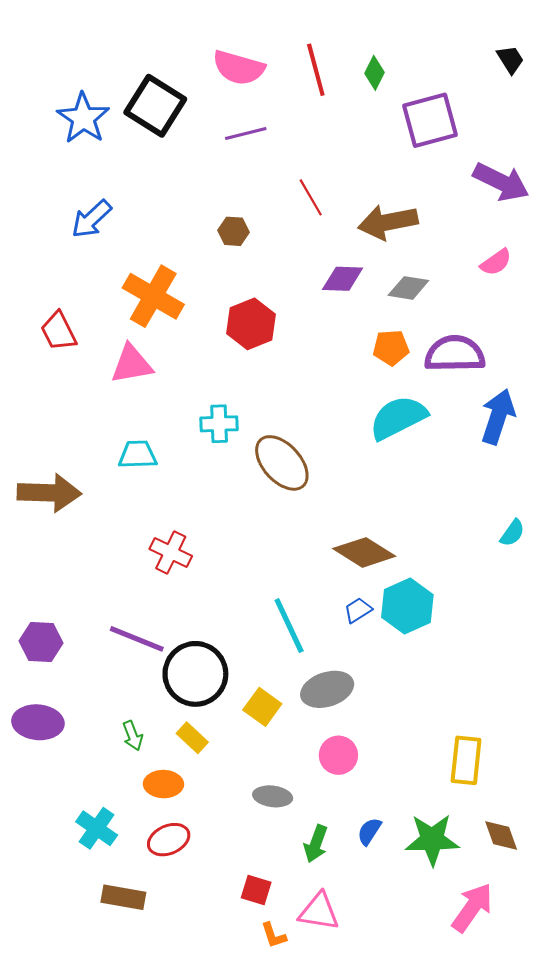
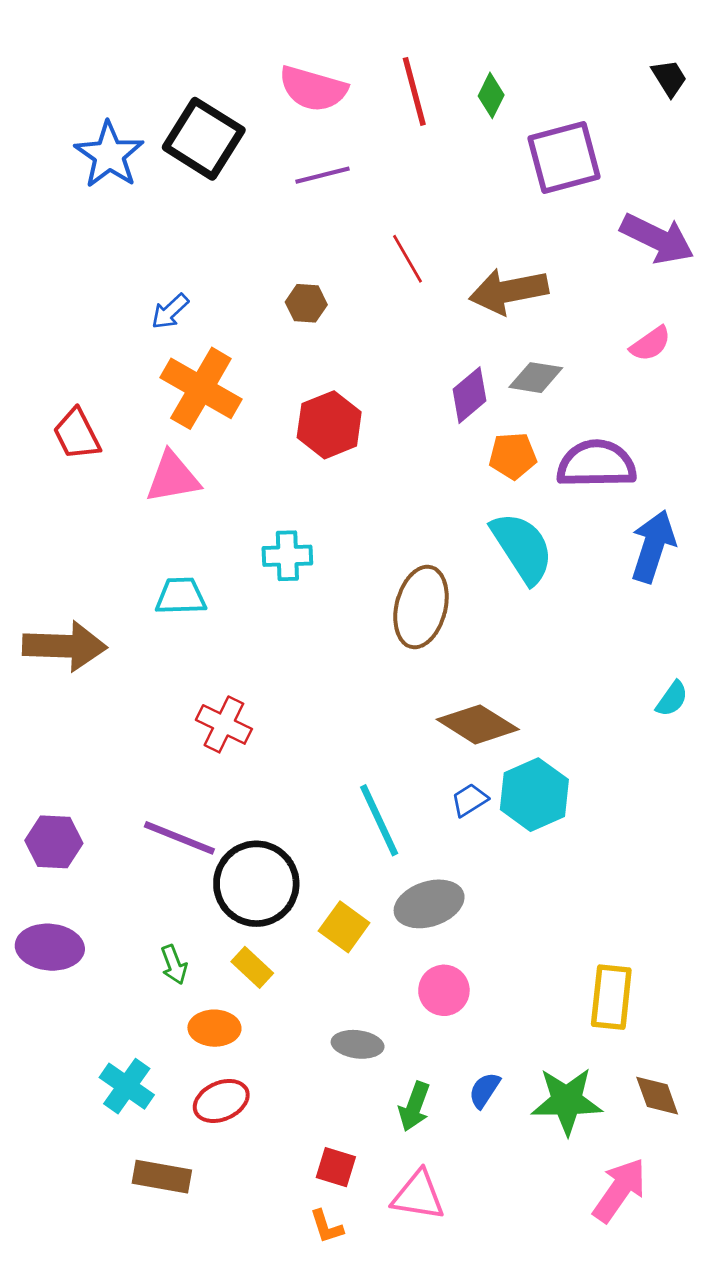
blue arrow: (91, 219) -> (170, 311), moved, size x0.7
purple diamond: (343, 279) -> (470, 395), moved, turned -42
cyan semicircle: (398, 418) -> (522, 548), turned 84
brown ellipse: (282, 463) -> (421, 607), moved, turned 56
orange L-shape: (274, 935) -> (327, 1227), moved

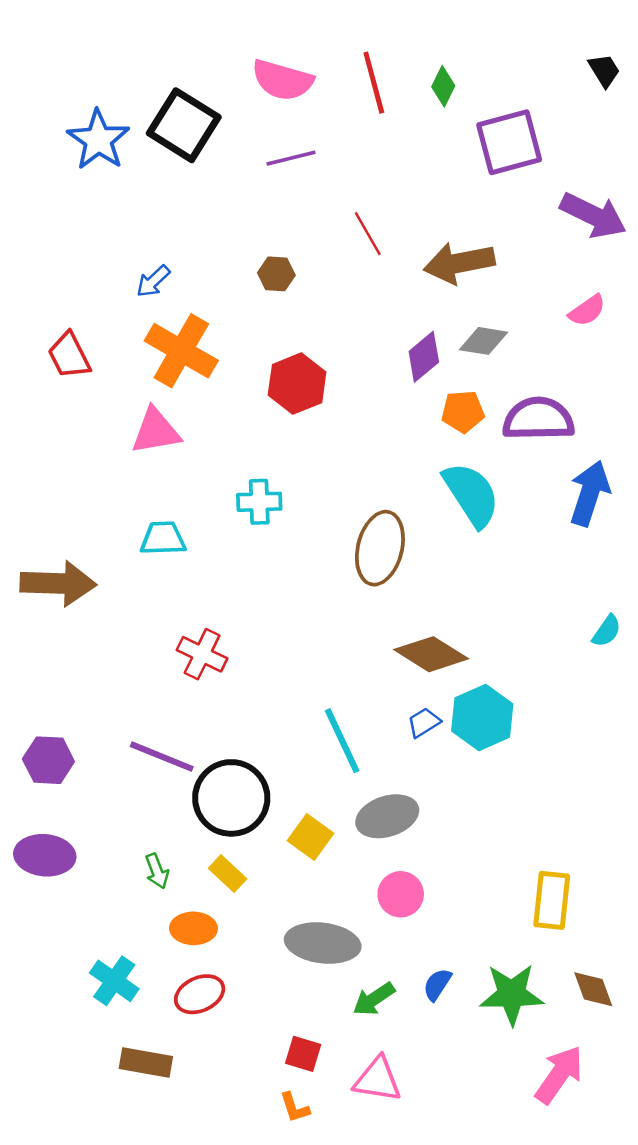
red trapezoid: (77, 434) -> (69, 356), moved
gray ellipse: (358, 1044) -> (323, 943), size x1.6
green arrow: (414, 1106) -> (374, 999), turned 36

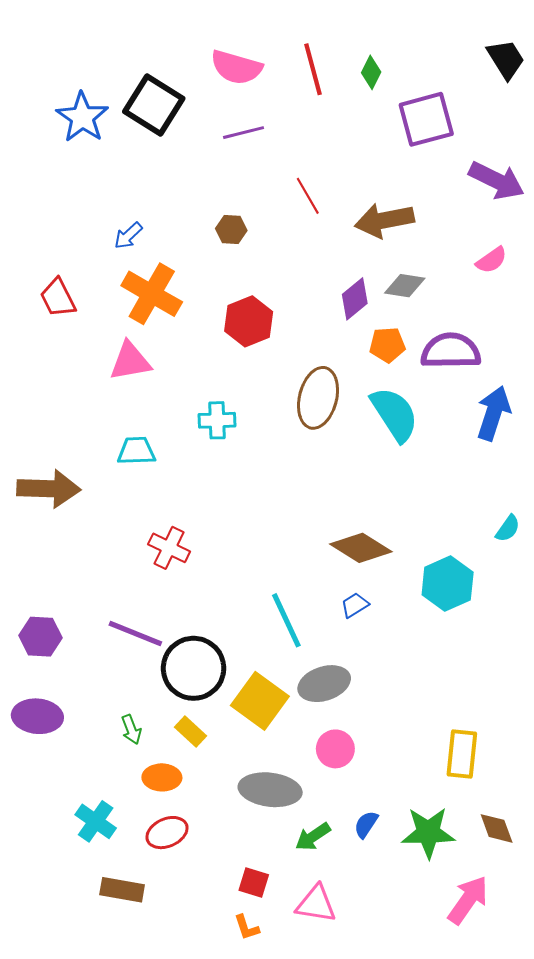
black trapezoid: (604, 70) -> (506, 59), size x1.4
brown ellipse: (380, 548) -> (318, 398), moved
cyan hexagon: (482, 718) -> (448, 584), moved
yellow square: (310, 837) -> (260, 701), size x1.5

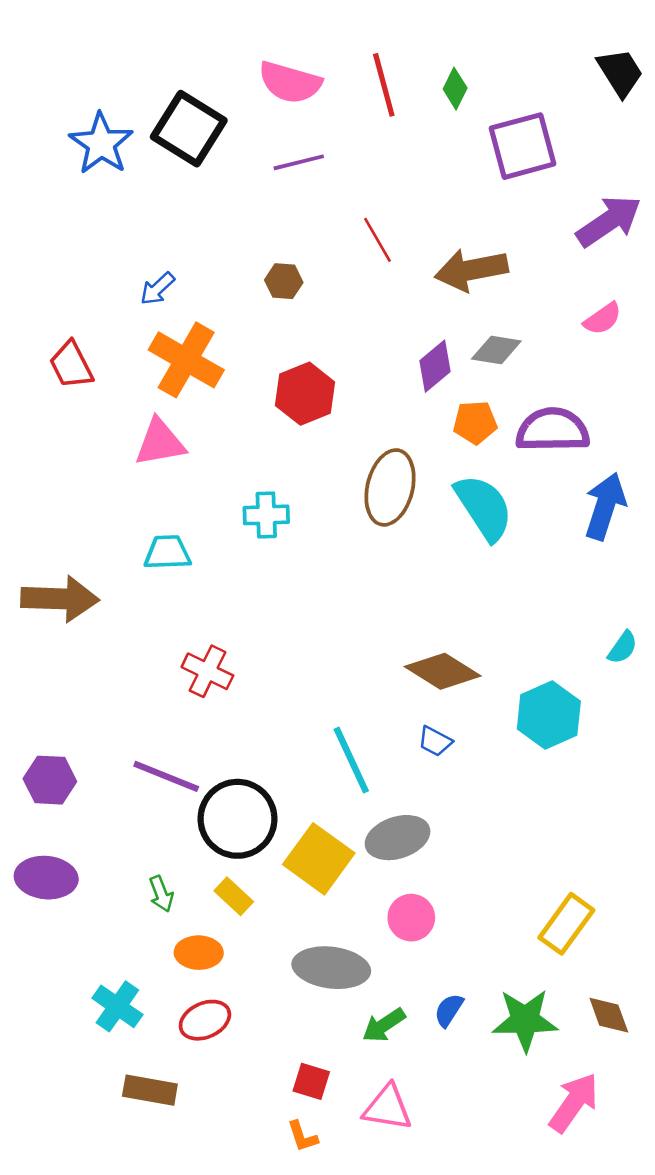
purple arrow: (497, 181) -> (609, 221), turned -60
blue trapezoid: (355, 605) -> (435, 741), turned -120
yellow rectangle: (462, 754) -> (566, 924), turned 30

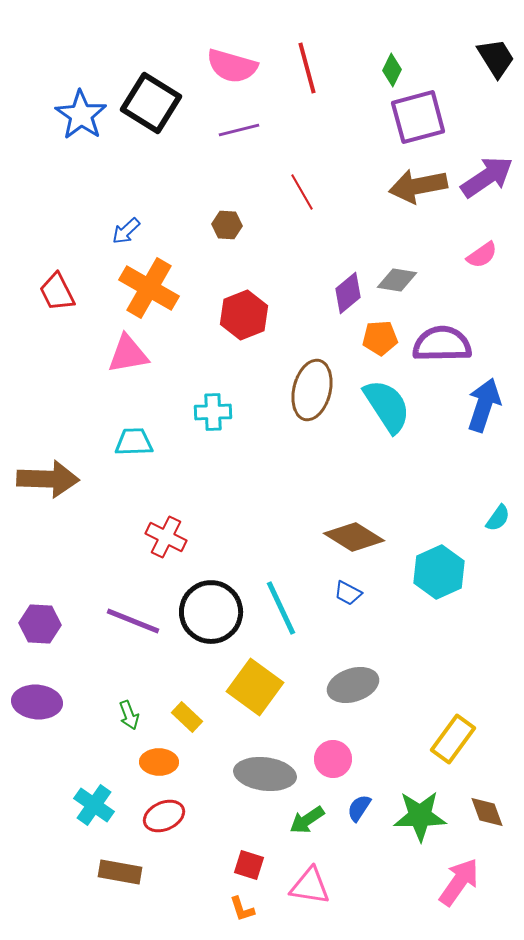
green diamond: (455, 89) -> (392, 70), moved
brown arrow: (471, 270) -> (418, 186), moved
black circle: (237, 819) -> (211, 612), moved
gray ellipse: (398, 838) -> (353, 685), moved
pink circle: (411, 918) -> (333, 759), moved

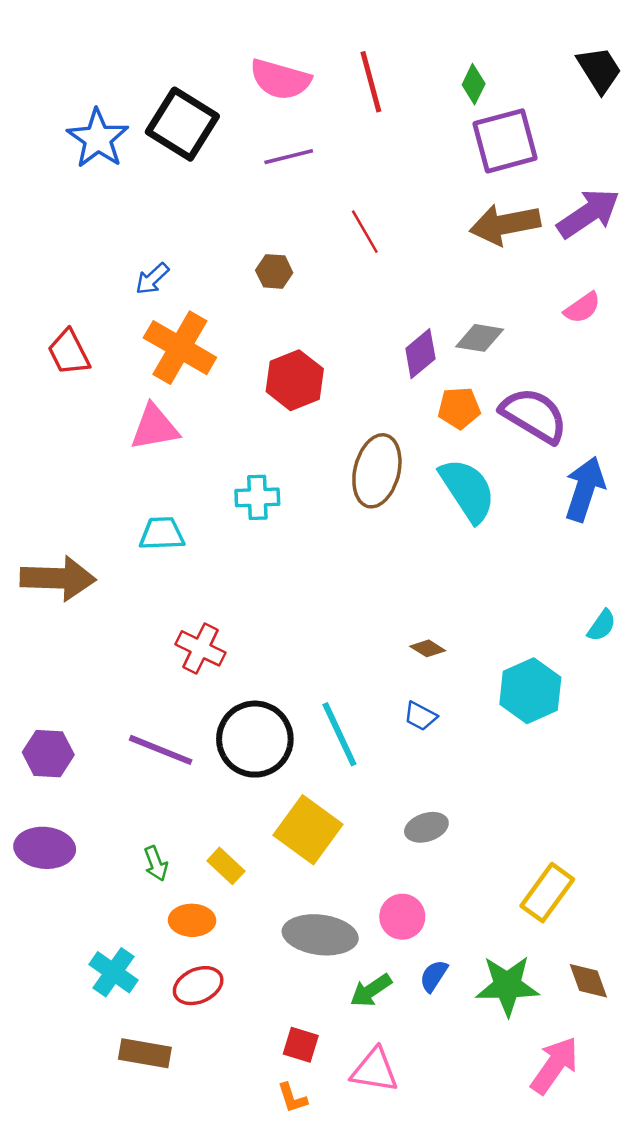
purple semicircle: (442, 344) -> (534, 415), turned 32
brown diamond: (354, 537) -> (428, 648), size x0.5
gray ellipse: (353, 685) -> (426, 827), size x0.7

